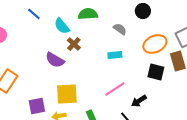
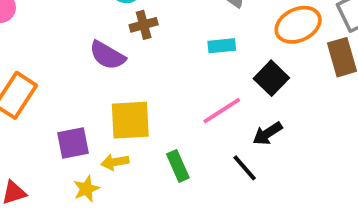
brown cross: (74, 44) -> (144, 25), turned 32
black square: (156, 72) -> (271, 78), moved, turned 30

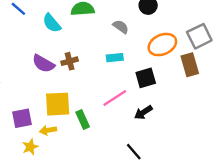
brown cross: (144, 25) -> (70, 61), moved
black square: (271, 78) -> (146, 78), turned 30
green rectangle: (178, 166) -> (83, 120), moved
black line: (245, 168) -> (134, 152), moved

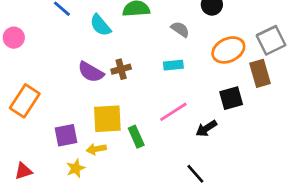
black square: (146, 78) -> (231, 98), moved

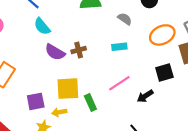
cyan semicircle: (100, 25) -> (42, 26), moved

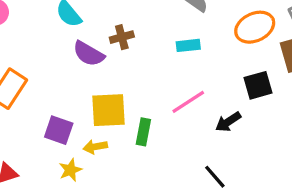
brown cross: (79, 50) -> (122, 37), moved
purple square: (36, 101) -> (59, 130), turned 30
green rectangle: (90, 103) -> (143, 132), turned 35

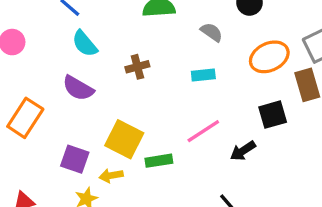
purple semicircle: (89, 54) -> (78, 88), moved
yellow square: (109, 110) -> (124, 139), turned 30
green rectangle: (143, 132) -> (159, 161), turned 70

